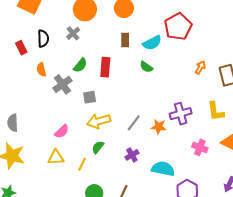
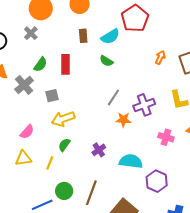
gray line: (134, 123) -> (113, 97), moved

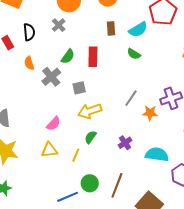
gray line: (113, 97) -> (131, 98), moved

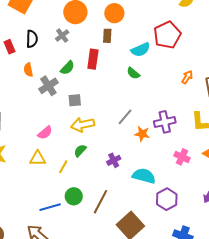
brown rectangle: (111, 28) -> (107, 36), moved
red rectangle: (93, 57) -> (93, 59), moved

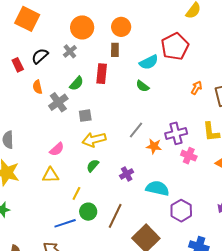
black semicircle: (32, 39) -> (40, 56), turned -132
pink cross: (182, 157) -> (189, 156), moved
yellow line: (63, 167) -> (76, 193), moved

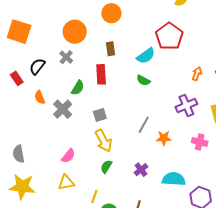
orange circle: (121, 27) -> (111, 13), moved
gray square: (85, 116) -> (100, 115), moved
purple cross: (176, 133) -> (186, 106), moved
yellow arrow: (94, 140) -> (104, 141), turned -95

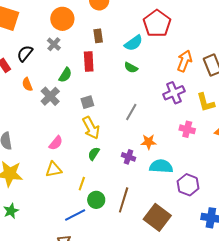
orange arrow: (197, 74) -> (185, 61), size x1.5
orange star: (164, 138) -> (149, 142), moved
purple cross: (141, 170) -> (128, 157), turned -32

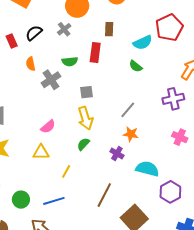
green semicircle: (65, 75) -> (70, 61), turned 42
orange star: (149, 142) -> (131, 134), moved
green circle: (96, 200) -> (21, 200), moved

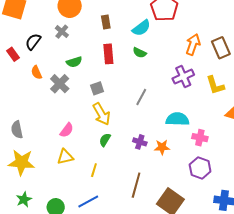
red rectangle: (95, 53) -> (108, 54), moved
orange star: (131, 134) -> (162, 147), moved
pink cross: (180, 137) -> (200, 138), moved
cyan semicircle: (147, 169) -> (177, 119), moved

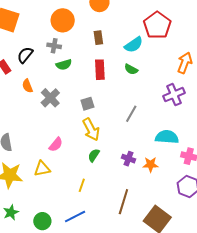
gray cross: (62, 32) -> (54, 46), turned -32
green semicircle: (74, 62) -> (64, 65), moved
yellow triangle: (65, 157) -> (42, 169), moved

